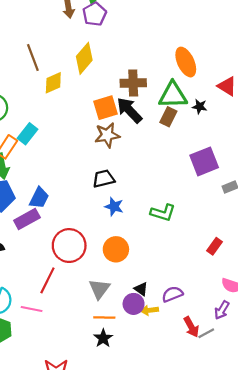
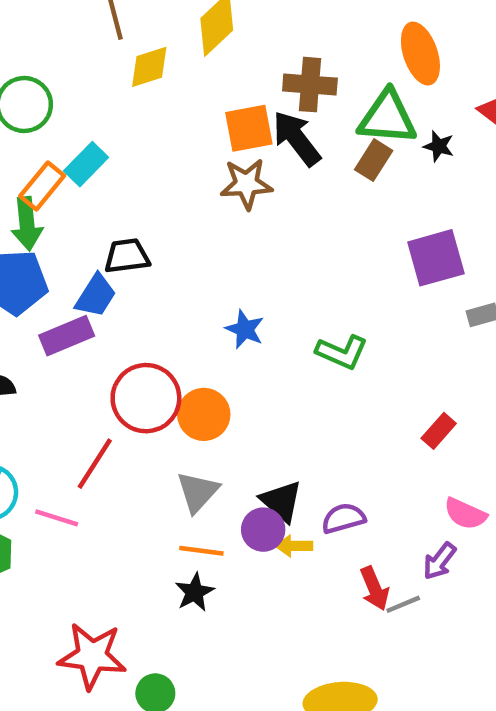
black trapezoid: (104, 179) -> (127, 256), moved
orange circle: (116, 249) -> (204, 414), moved
black triangle: (141, 289) -> (281, 501), size x1.5

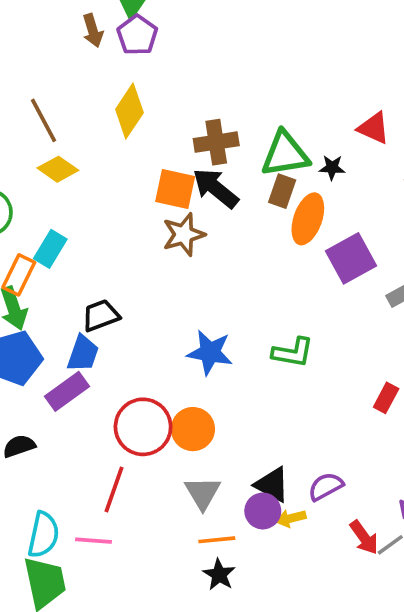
orange ellipse: (420, 54) -> (308, 219), moved, turned 51
yellow diamond: (149, 67) -> (58, 169), moved, turned 66
orange square: (249, 128) -> (175, 189), turned 36
blue star: (245, 329) -> (210, 352), size x1.4

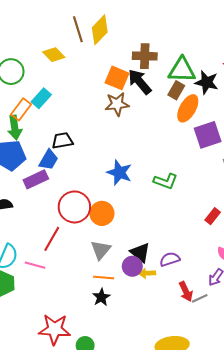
brown line: (44, 120) -> (78, 29), moved
black star: (332, 168) -> (207, 82), size x1.6

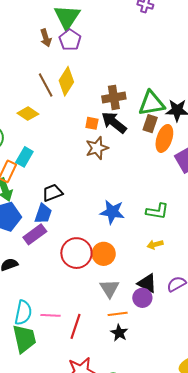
orange square: (117, 78) -> (92, 123), size x0.6
red line: (52, 239) -> (75, 326), moved
yellow arrow: (147, 273) -> (155, 245), moved

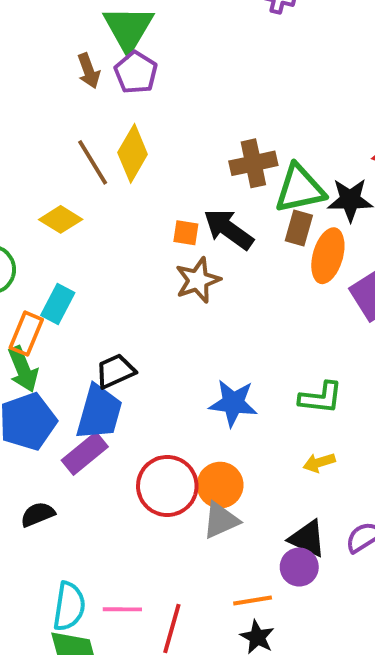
brown cross: (114, 97) -> (253, 163), moved
blue trapezoid: (43, 214) -> (99, 412), size x1.4
gray triangle: (110, 288) -> (221, 520), moved, turned 40

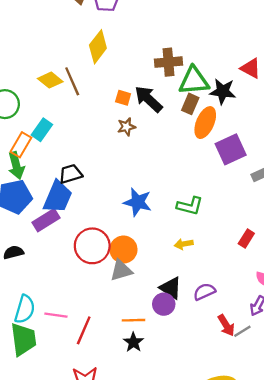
brown line: (93, 162) -> (72, 81), moved
brown star: (198, 280) -> (126, 127), size x0.7

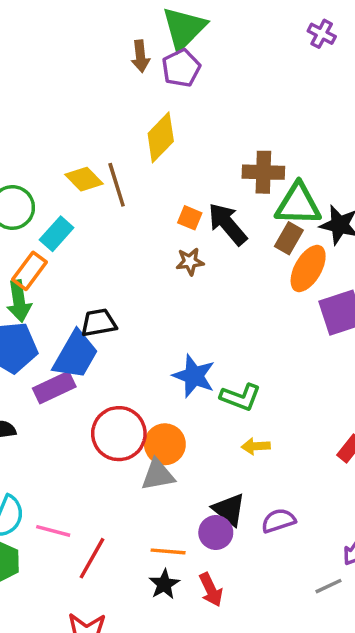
cyan rectangle: (42, 130) -> (57, 234), moved
green L-shape: (190, 206) -> (240, 397), moved
red arrow: (226, 325) -> (211, 590), moved

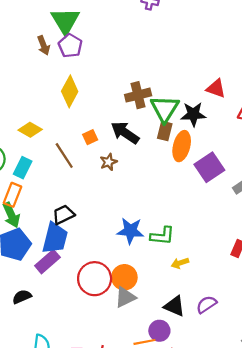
brown line: (117, 185) -> (64, 156), moved
green triangle: (298, 204) -> (165, 109), turned -44
orange square: (190, 218) -> (90, 137), moved, turned -32
purple circle: (216, 533) -> (159, 331), moved

